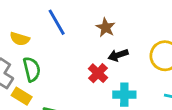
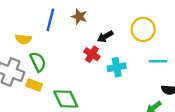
blue line: (57, 22) -> (50, 20), turned 55
brown star: (106, 27) -> (79, 17), moved

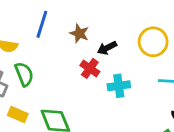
brown star: (79, 17) -> (79, 33), moved
yellow rectangle: (34, 85) -> (18, 115), moved

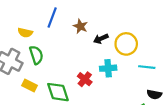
yellow circle: (153, 42) -> (126, 44), moved
red cross: (90, 68) -> (85, 79), moved

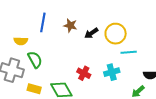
cyan line: (147, 67) -> (129, 52), moved
cyan cross: (108, 68) -> (112, 72), moved

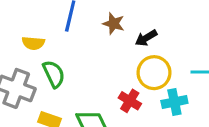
yellow circle: (116, 34) -> (154, 73), moved

